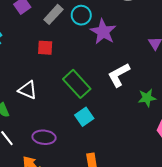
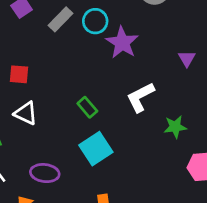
red square: (45, 48) -> (19, 74), moved
green rectangle: (77, 84) -> (87, 107), size x0.6
cyan square: (84, 117) -> (96, 149), size x1.4

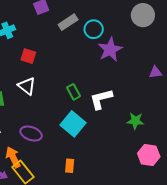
purple triangle: (187, 59) -> (155, 72), turned 40
white L-shape: (140, 97) -> (101, 99), moved
cyan square: (96, 149) -> (73, 124), turned -30

